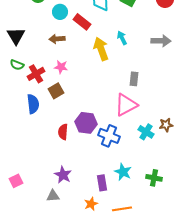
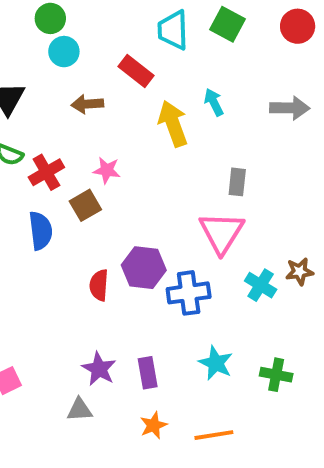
cyan circle: (60, 12) -> (64, 52), moved
pink star: (61, 67) -> (107, 170), moved
pink triangle: (126, 105) -> (222, 233), turned -30
blue cross: (109, 136) -> (189, 293), turned -30
purple rectangle: (102, 183) -> (148, 373), moved

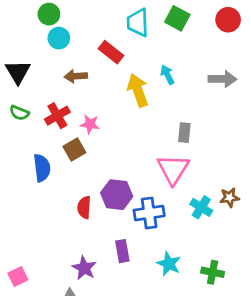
red cross: (46, 172) -> (57, 116), moved
purple rectangle: (148, 373) -> (122, 251), moved

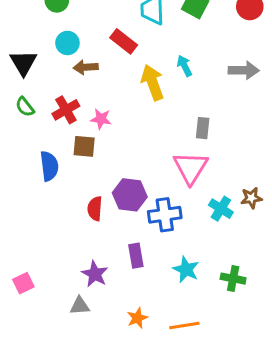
cyan circle: (59, 38) -> (67, 43), moved
green semicircle: (19, 113) -> (25, 107), turned 30
brown square: (74, 150) -> (84, 146), turned 35

